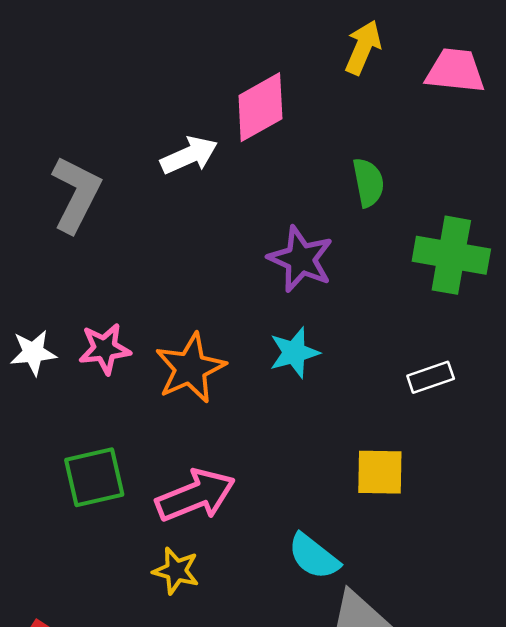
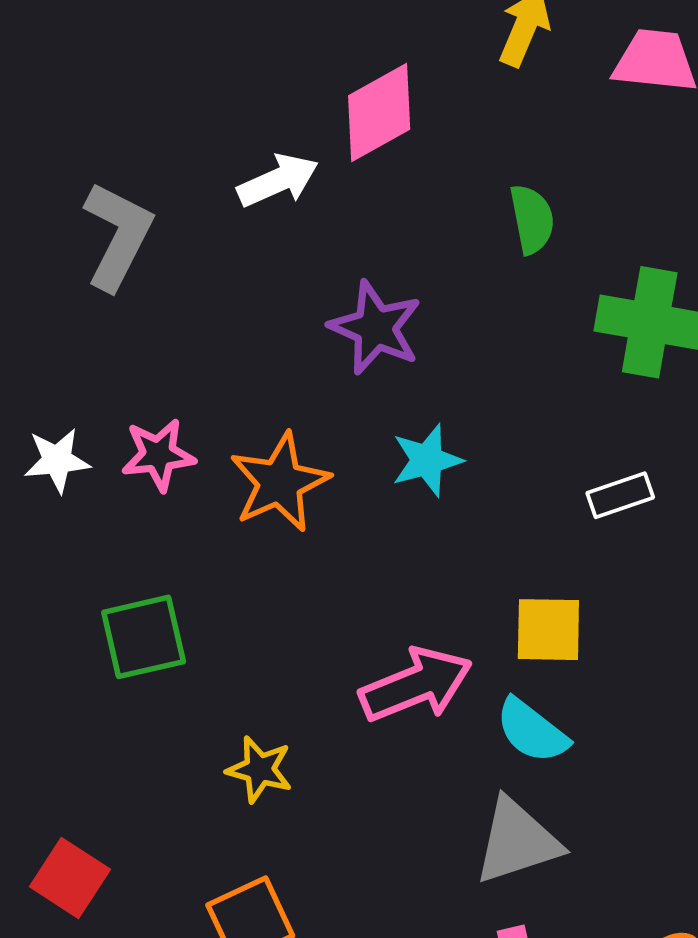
purple star: (301, 259) -> (375, 328), moved
pink arrow: (196, 495) -> (416, 685), moved
cyan semicircle: (314, 556) -> (532, 731), moved

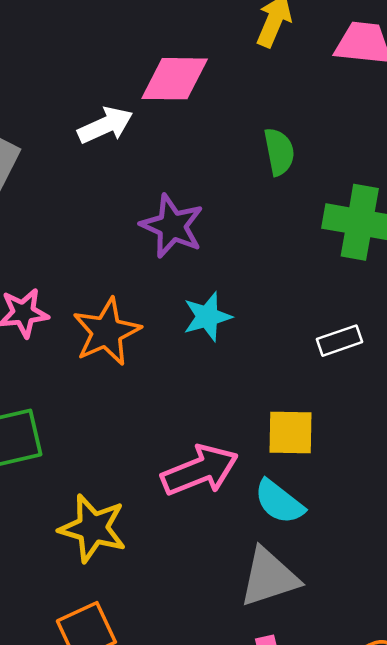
pink diamond: (379, 112) -> (175, 79), turned 30
yellow star: (260, 769) -> (93, 528), size x1.5

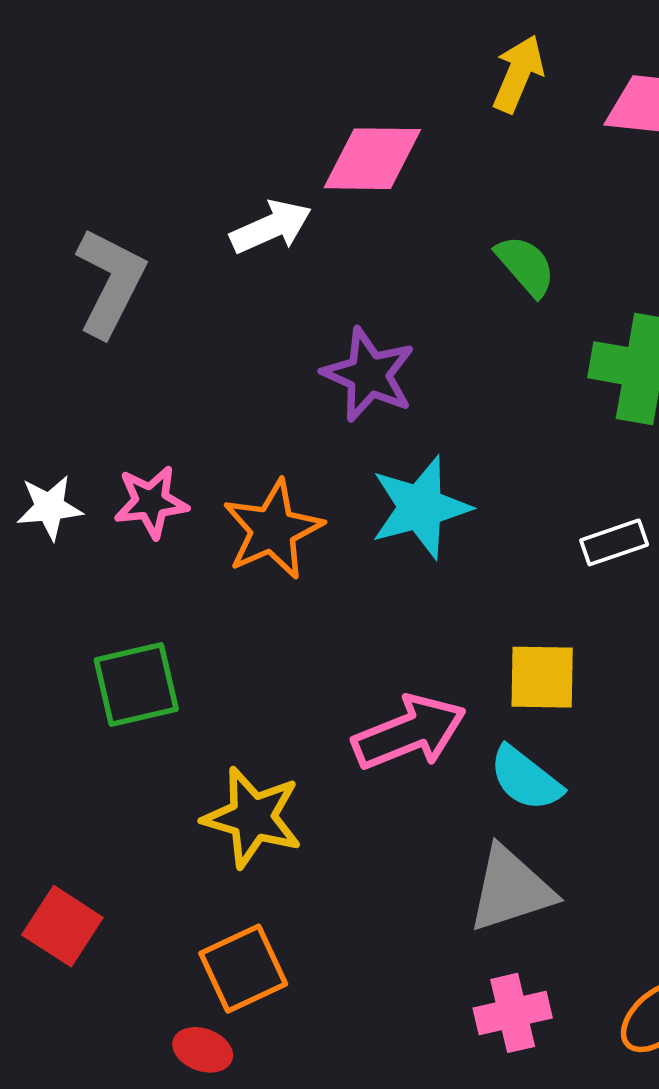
green semicircle: (279, 152) -> (526, 266), turned -30
cyan star: (207, 317) -> (420, 507), size x1.4

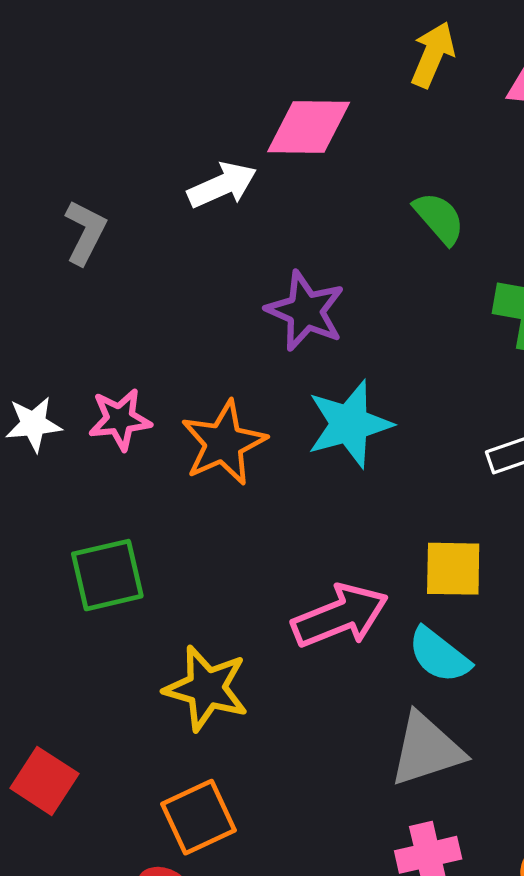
gray L-shape: (110, 282) -> (85, 232), size x0.7

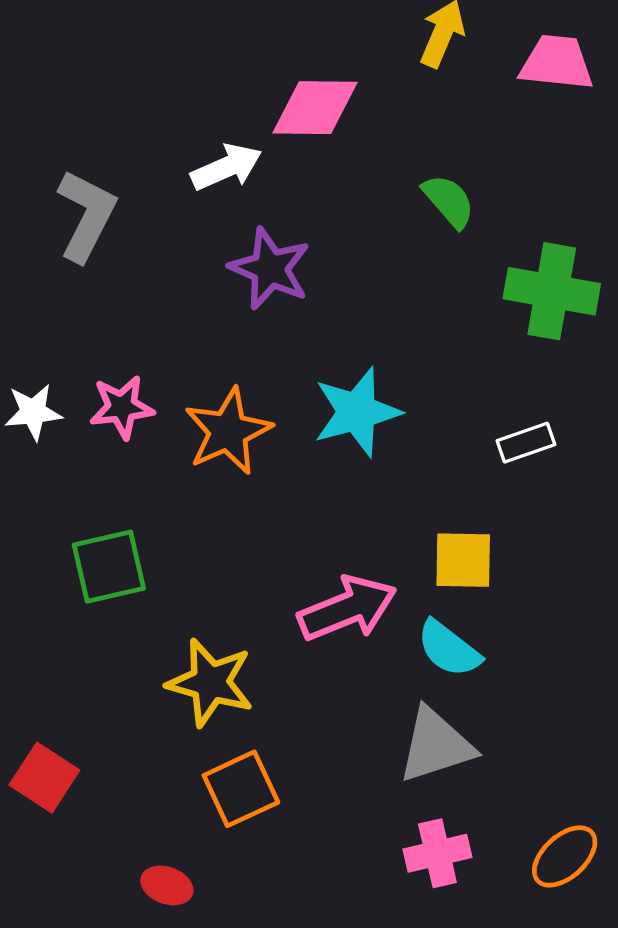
gray L-shape: (85, 232) -> (86, 216), size x1.4
purple star: (305, 311) -> (270, 269), moved
orange square: (199, 817) -> (241, 789), moved

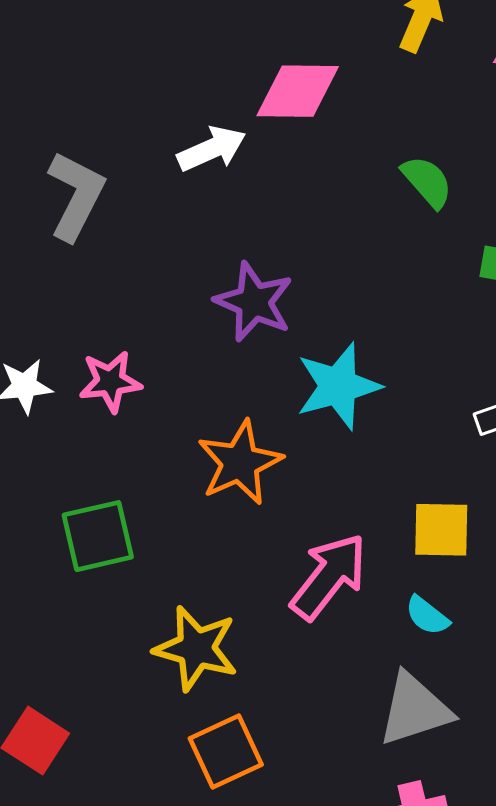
purple star: (270, 269) -> (254, 302), moved
orange star: (228, 431) -> (240, 463), moved
pink arrow: (347, 608) -> (329, 577), turned -30
cyan semicircle: (449, 649) -> (427, 616), size x0.7

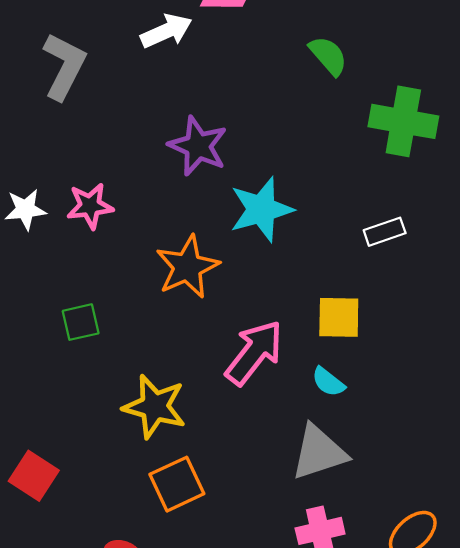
green square: (98, 536) -> (81, 322), size x0.7

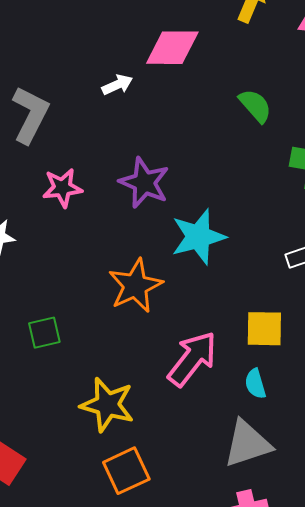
white arrow: (166, 31) -> (117, 85), size x0.7
pink star: (90, 206) -> (62, 188), moved
cyan semicircle: (328, 382) -> (255, 384), turned 36

